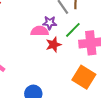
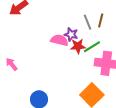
red star: (53, 45) -> (78, 46), moved

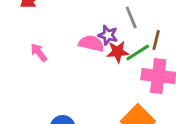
brown line: (101, 20) -> (156, 40), moved
pink arrow: (12, 64) -> (39, 52), moved

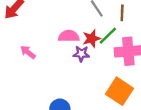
purple star: (108, 35) -> (81, 54), moved
brown line: (156, 40) -> (122, 13), moved

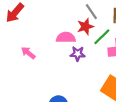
red star: (92, 39) -> (85, 27), moved

